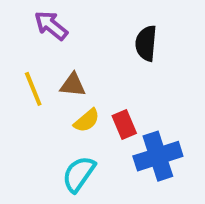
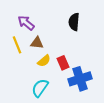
purple arrow: (51, 25) -> (26, 23), moved

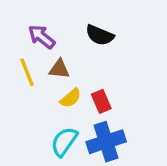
black semicircle: (74, 22) -> (100, 35), moved, turned -72
blue cross: (80, 79) -> (106, 142), moved

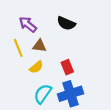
yellow semicircle: (71, 98) -> (36, 67), moved

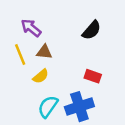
black semicircle: (66, 23) -> (92, 30), moved, turned -72
red rectangle: (67, 67) -> (93, 76), moved, turned -48

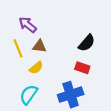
black semicircle: (92, 30) -> (87, 43), moved
cyan semicircle: (48, 107) -> (29, 95), moved

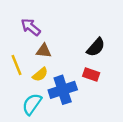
yellow line: (18, 48) -> (16, 65), moved
blue cross: (71, 95) -> (63, 90), moved

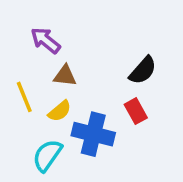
red rectangle: (91, 74) -> (136, 111), turned 42
blue cross: (63, 90) -> (93, 134), turned 32

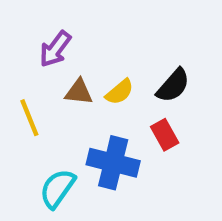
purple arrow: (45, 40) -> (55, 49), turned -92
yellow semicircle: (60, 111) -> (120, 92), moved

